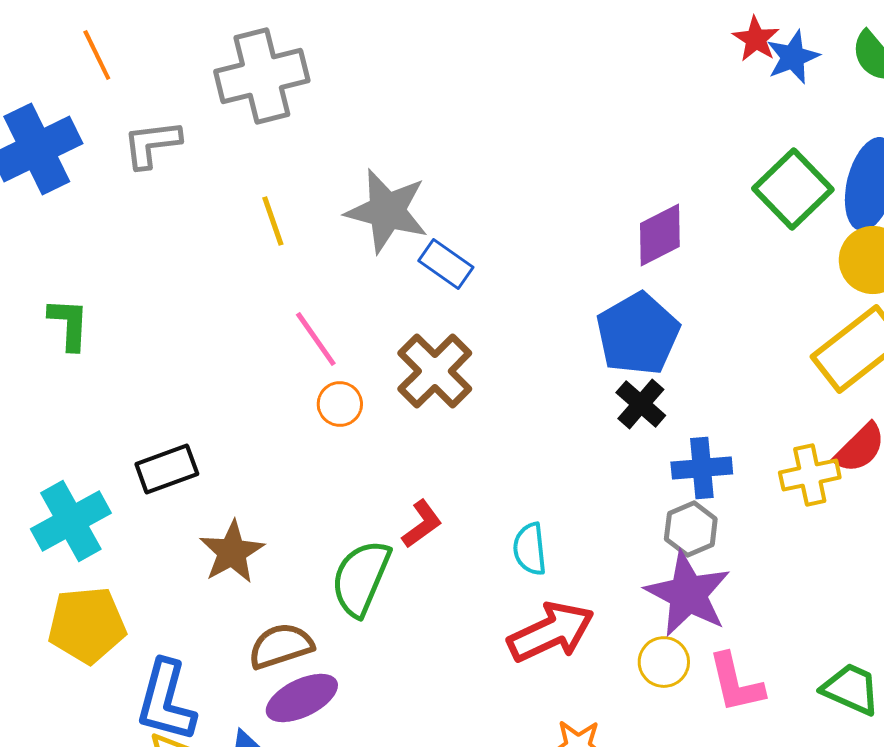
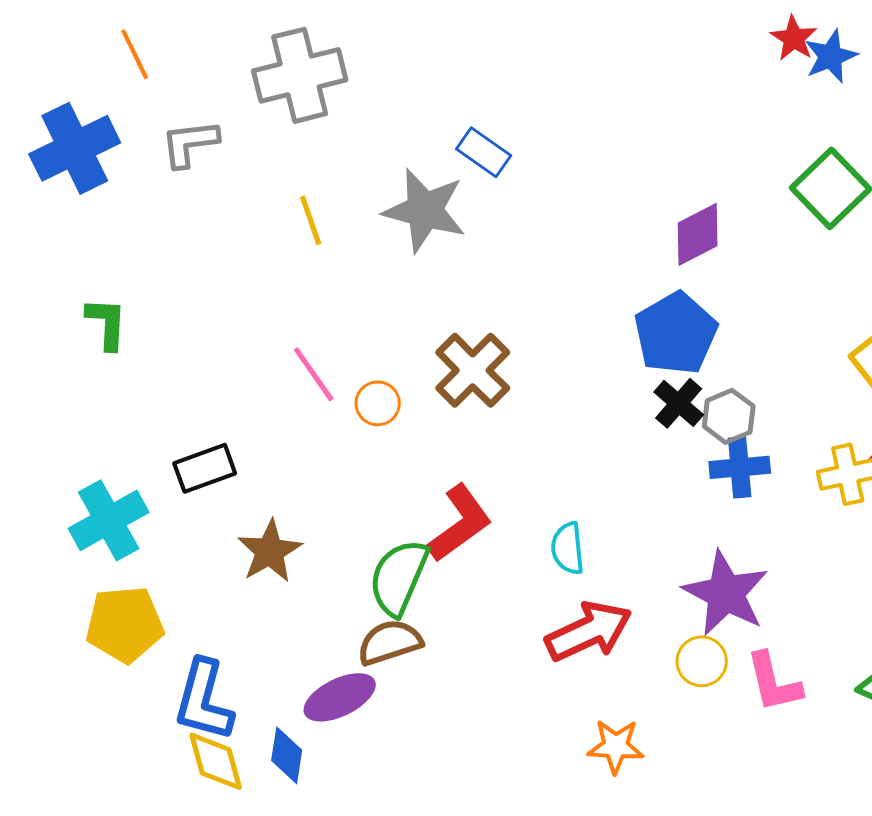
blue rectangle: (446, 264) -> (484, 152), moved
pink line: (316, 339) -> (314, 374), moved
red L-shape: (422, 524) -> (460, 523), size x1.6
gray hexagon: (691, 529) -> (729, 416), moved
brown semicircle: (281, 646) -> (390, 642), moved

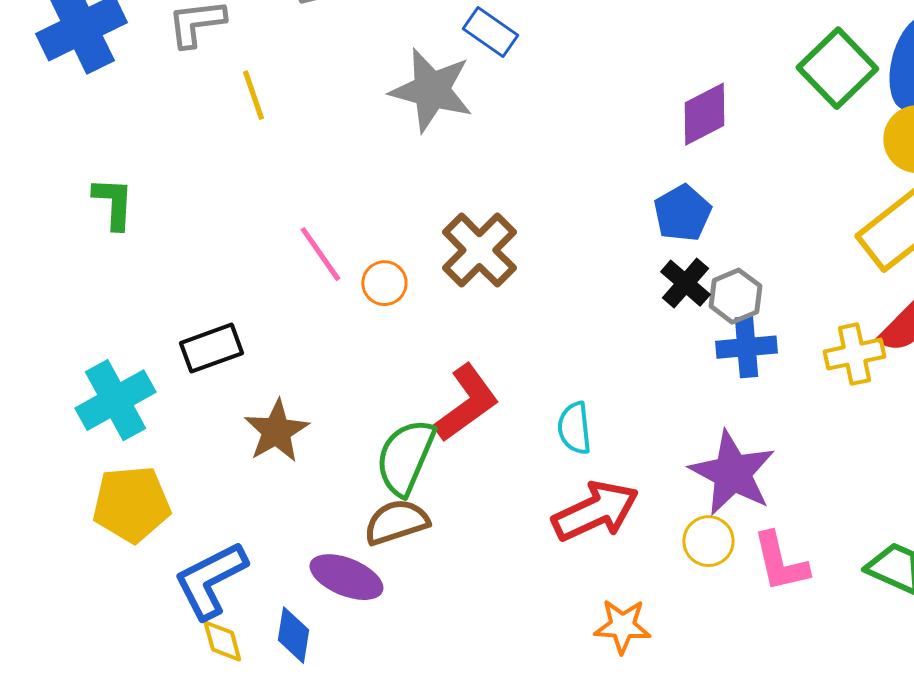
yellow line: (311, 220) -> (253, 95), moved
blue pentagon: (676, 333) -> (682, 213), size x0.7
purple ellipse: (340, 697) -> (346, 577), turned 48
blue L-shape: (204, 700) -> (210, 580), turned 48
yellow diamond: (216, 761) -> (222, 641), size x0.7

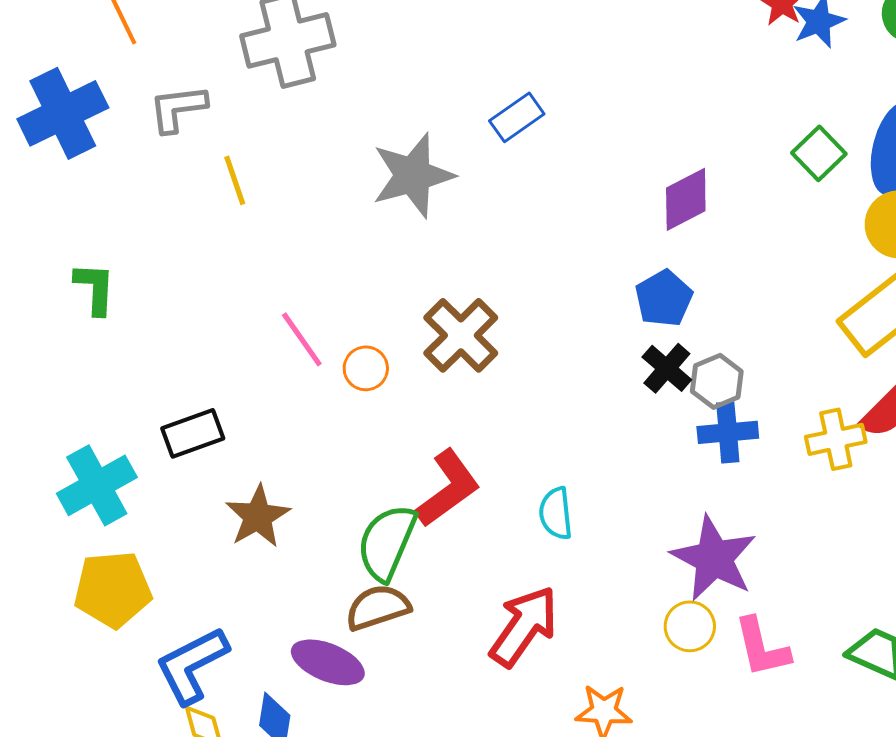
blue rectangle: (490, 32) -> (517, 117), moved, turned -70
green square: (837, 68) -> (819, 153), size x0.7
gray star: (431, 90) -> (413, 175), turned -30
red arrow: (595, 511) -> (524, 626), moved, turned -30

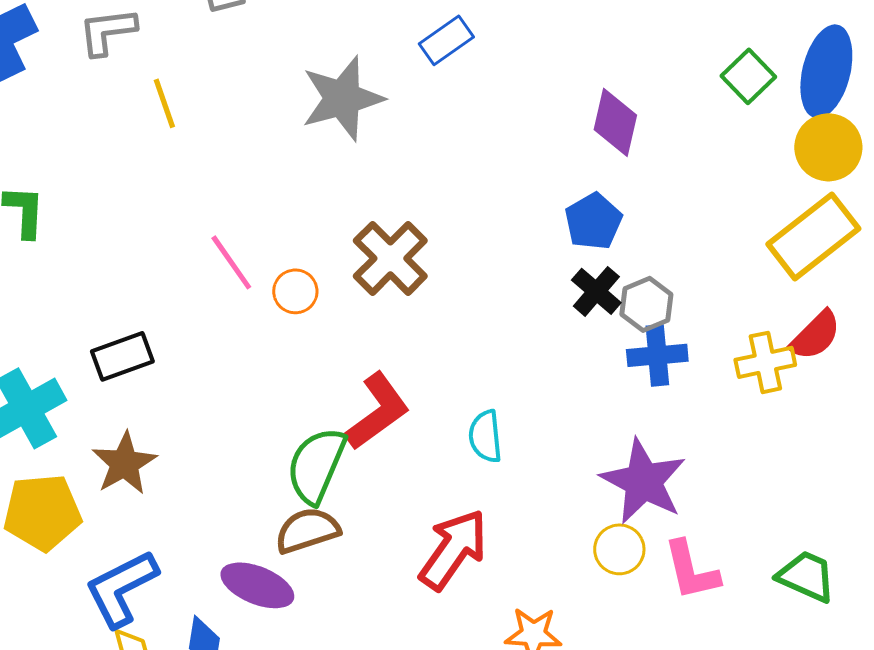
purple diamond: (686, 199) -> (615, 122), turned -50
brown star: (258, 516) -> (124, 463), moved

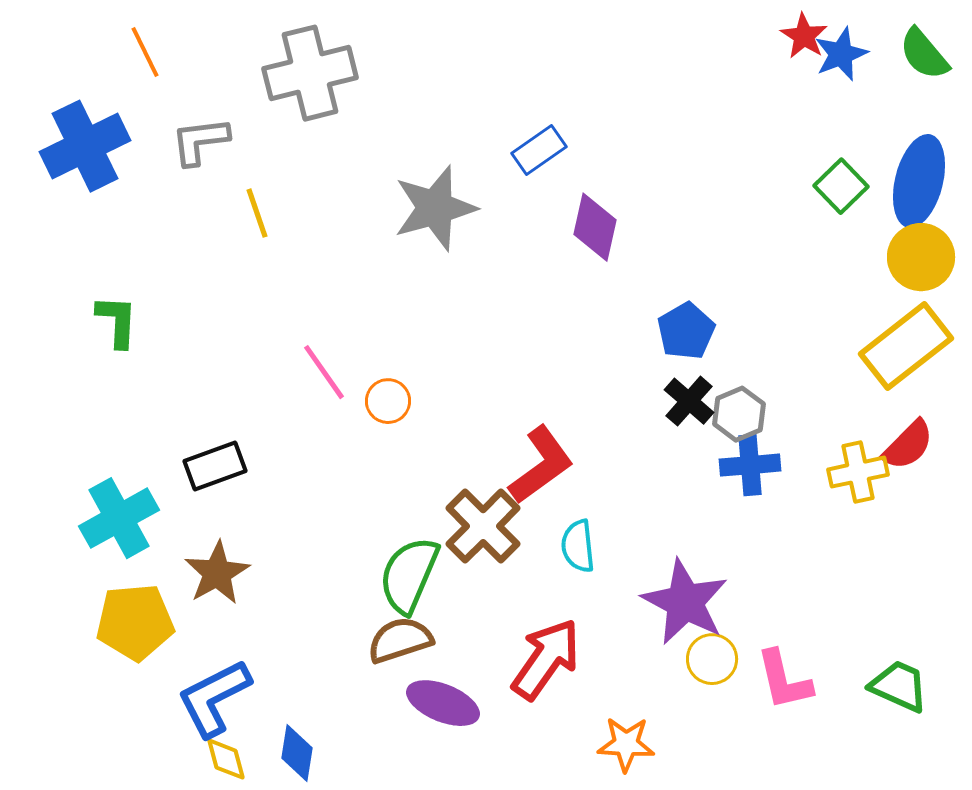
purple diamond: (615, 122) -> (595, 227), moved
brown cross: (390, 258) -> (483, 526), moved
red L-shape: (377, 411) -> (541, 465), moved
purple star: (643, 481) -> (685, 602), moved
purple ellipse: (257, 585) -> (443, 703), moved

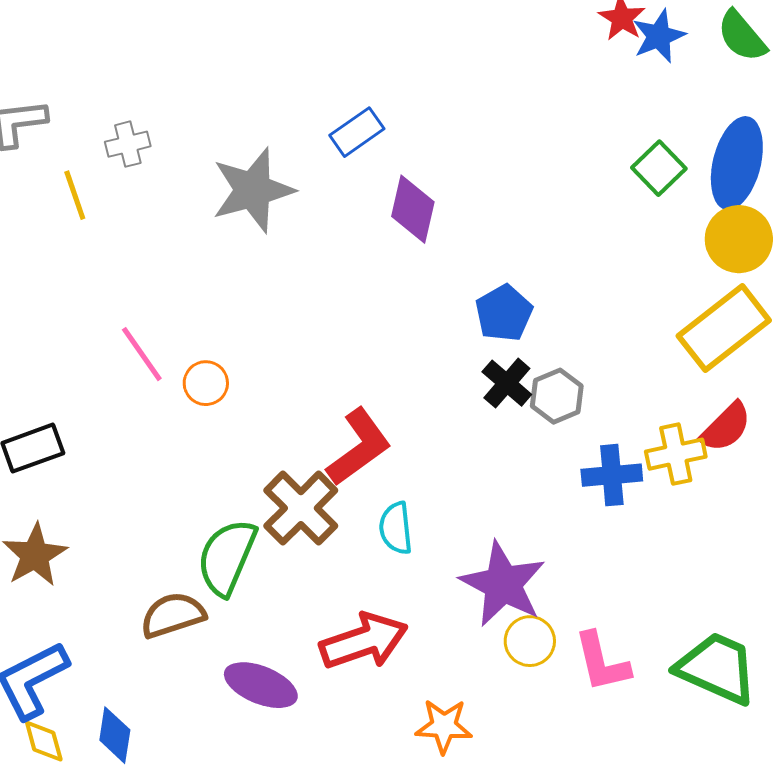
gray cross: (310, 73) -> (128, 144), moved, size x0.5
blue cross: (750, 465) -> (612, 475), moved
brown semicircle: (400, 640) -> (173, 615), moved
red arrow: (546, 659) -> (364, 641), turned 36
green trapezoid: (899, 686) -> (717, 668), size x1.4

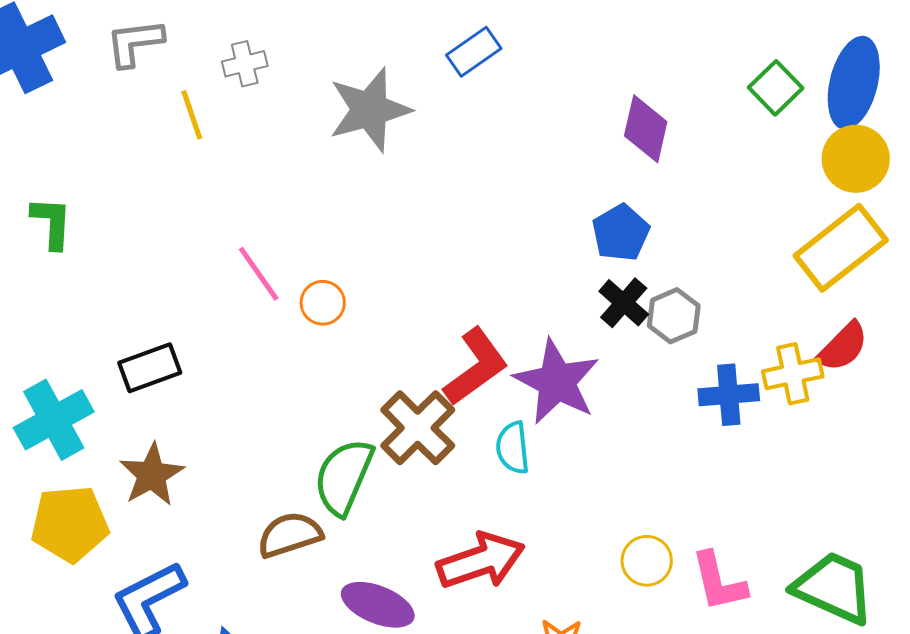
purple diamond: (413, 209) -> (646, 129), moved
purple star: (503, 584) -> (557, 382), moved

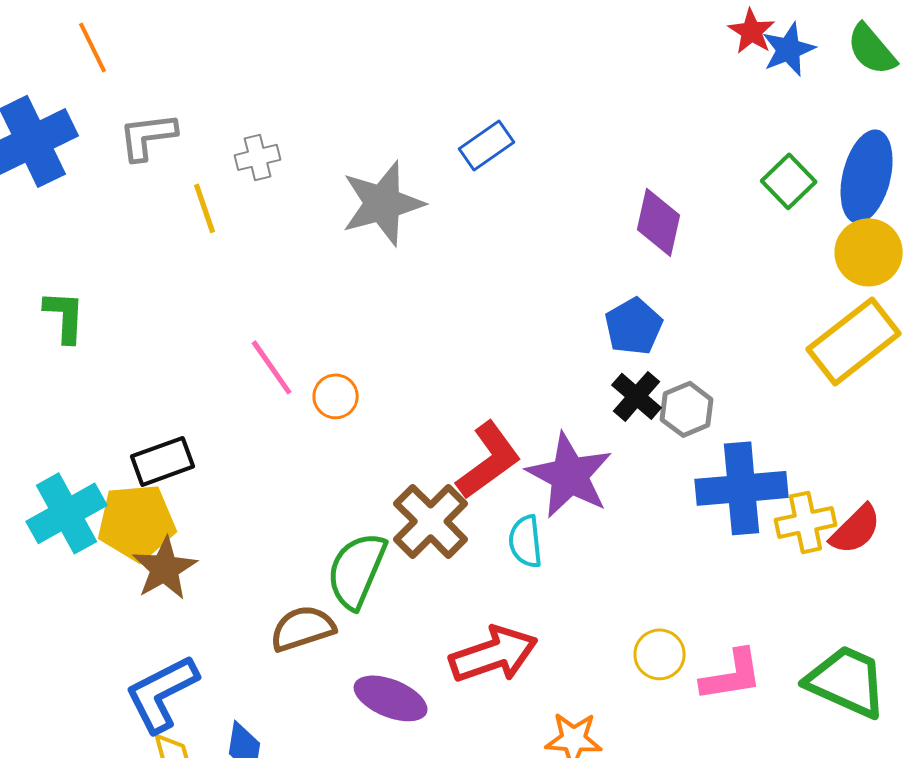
red semicircle: (843, 347) -> (856, 529), moved
yellow cross: (793, 374) -> (806, 522), moved
blue cross: (729, 395) -> (742, 488), size x1.5
yellow pentagon: (70, 524) -> (137, 522), moved
pink L-shape: (719, 582) -> (732, 675), turned -86

